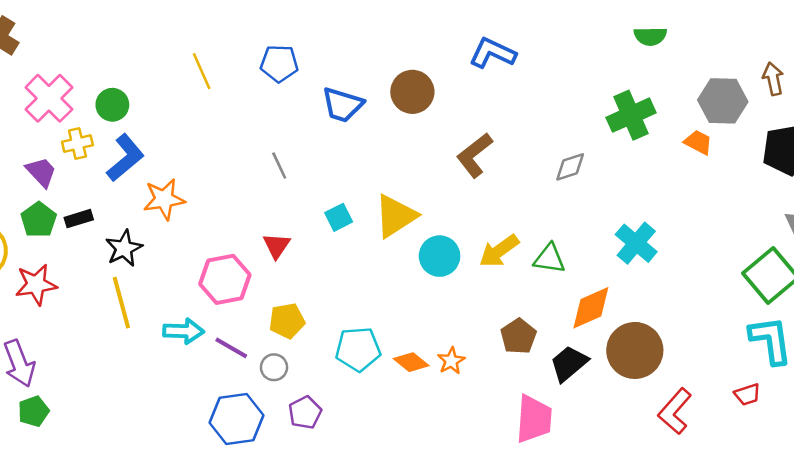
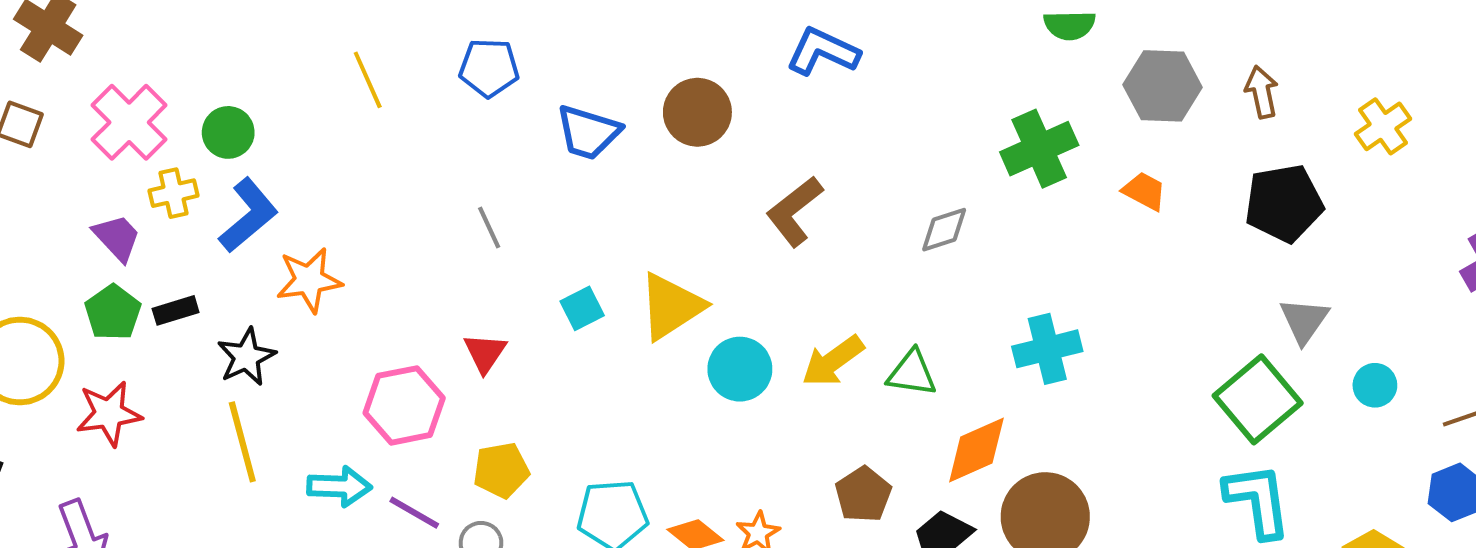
gray hexagon: (723, 101) -> (1163, 86), moved
cyan cross: (636, 243) -> (1047, 349), turned 36

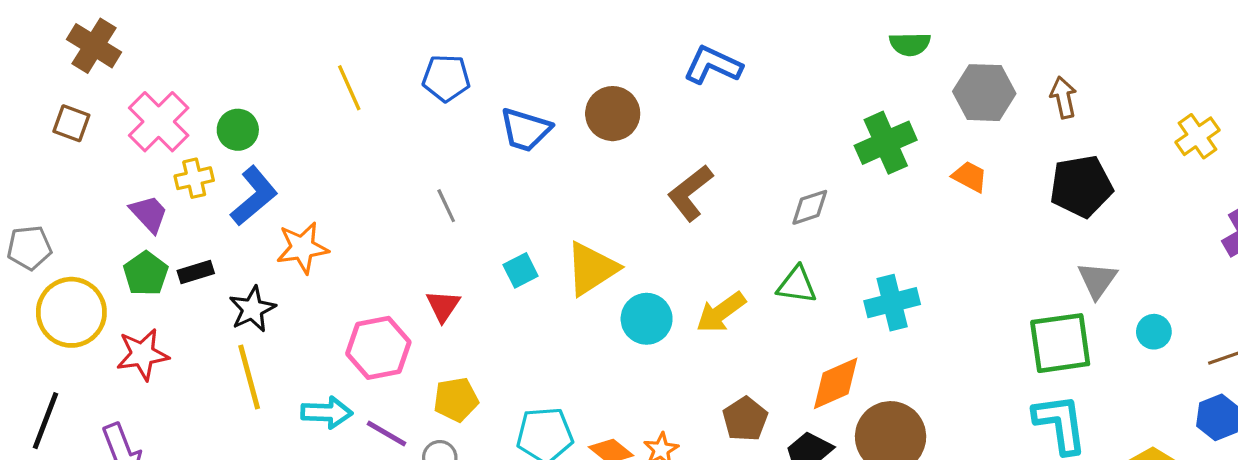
yellow cross: (1383, 126) -> (1198, 136), moved
green triangle: (912, 373) -> (797, 285), moved
green square: (1258, 399) -> (1060, 343), turned 32

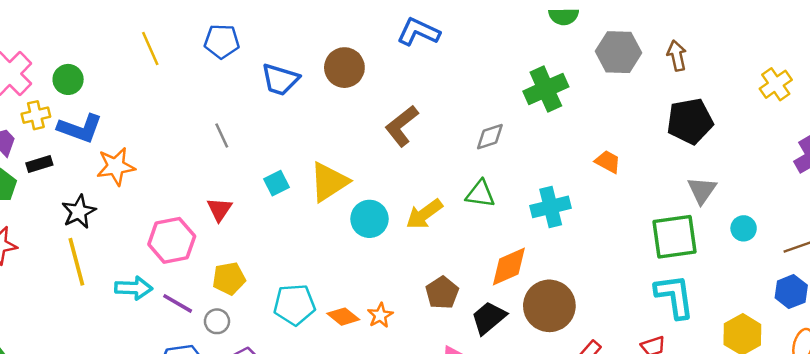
orange trapezoid: (970, 177) -> (608, 162), moved
blue L-shape: (254, 196) -> (80, 128), turned 60
black rectangle: (196, 272) -> (39, 164), moved

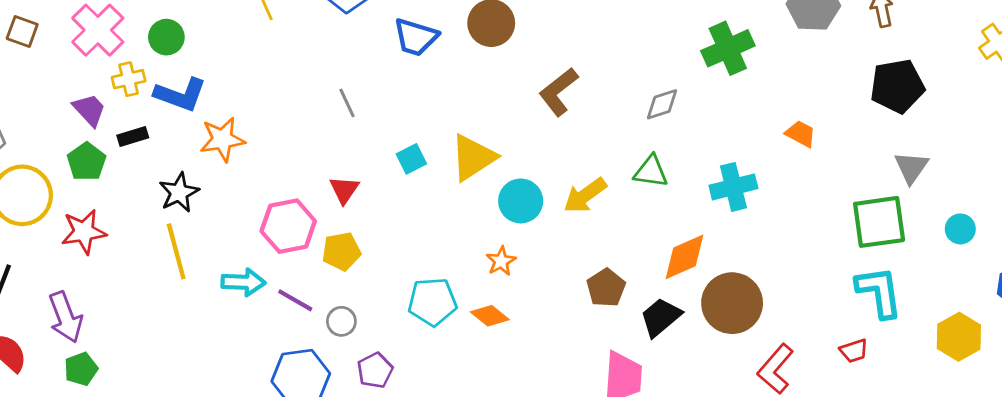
cyan circle: (744, 228) -> (960, 229), moved
yellow pentagon: (229, 278) -> (341, 251), moved
orange star: (380, 315) -> (501, 261), moved

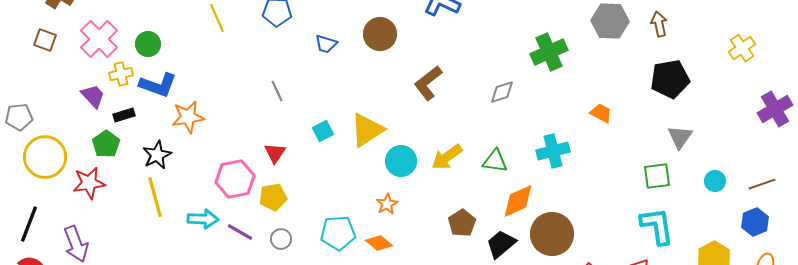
blue trapezoid: (416, 37) -> (326, 44), size x0.7
green pentagon: (87, 162) -> (106, 144), moved
green triangle: (651, 172) -> (495, 161), moved
green square: (879, 222) -> (657, 176), size x0.7
gray circle: (341, 321) -> (281, 239), moved

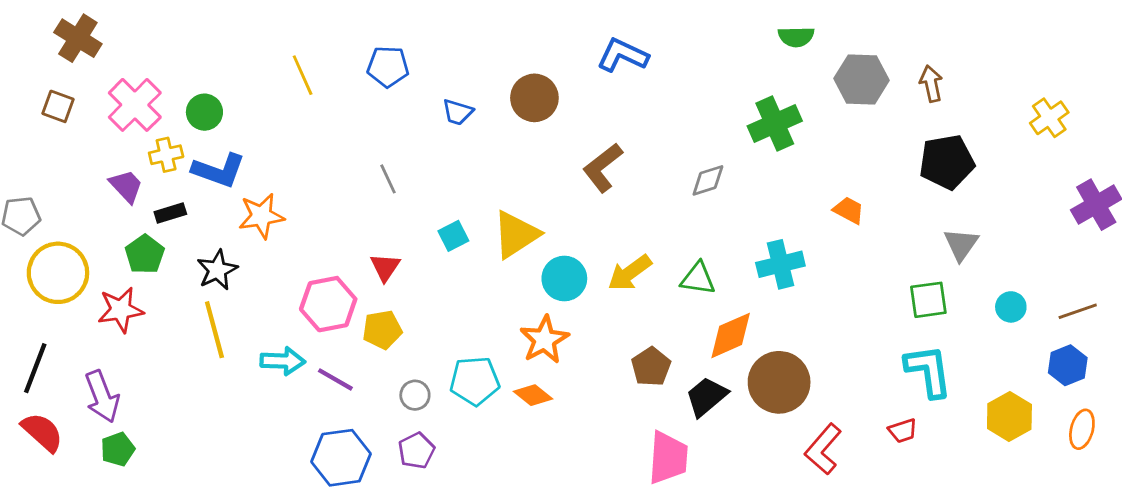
orange star: (387, 204) -> (544, 340), size x1.6
gray circle: (281, 239) -> (415, 395), moved

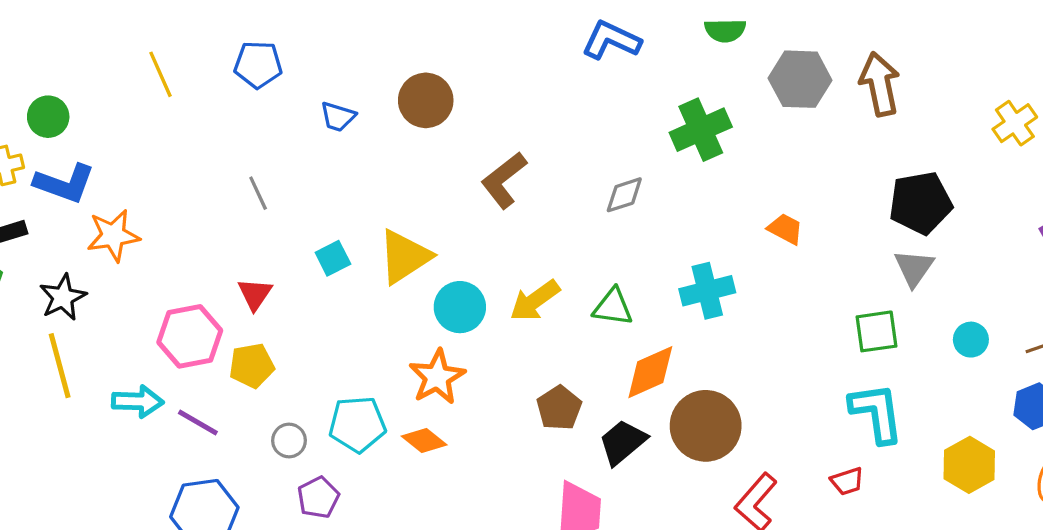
blue L-shape: (623, 55) -> (611, 40), moved
brown arrow: (931, 84) -> (880, 84), size x1.5
black pentagon: (947, 162) -> (920, 203), moved
purple pentagon: (416, 451) -> (318, 497), moved

